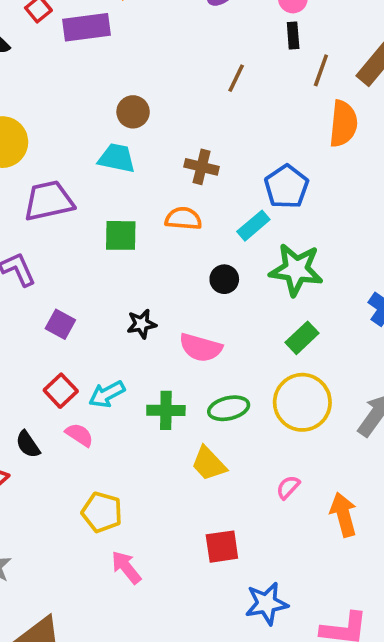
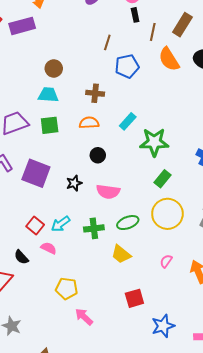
orange semicircle: (343, 124) -> (169, 59), turned 150
blue pentagon: (286, 187) -> (127, 66), moved, turned 30
green square: (121, 235) -> (50, 125), moved
black circle: (224, 279) -> (98, 155), moved
purple square: (60, 324) -> (36, 173), moved, size x1.8

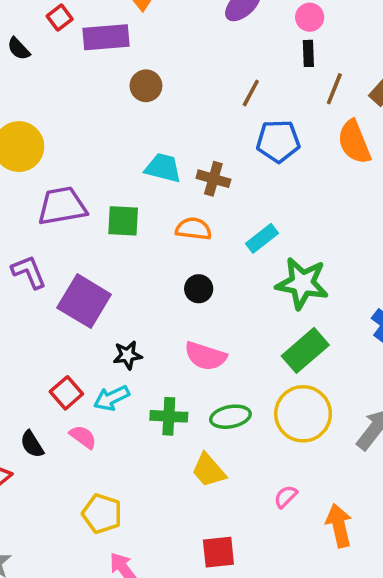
brown circle: (54, 68) -> (146, 86), moved
cyan trapezoid: (48, 95) -> (163, 168), moved
green rectangle: (162, 179) -> (305, 350), size x1.4
black star: (74, 183) -> (128, 355), moved

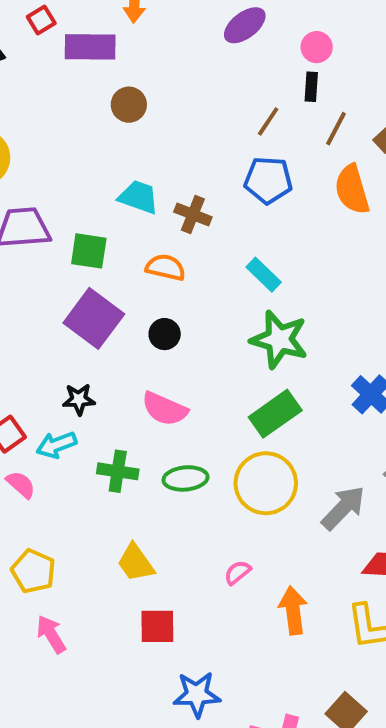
brown line: (251, 93) -> (268, 121), moved
cyan rectangle: (262, 238) -> (264, 275), moved, turned 76
purple square: (84, 301) -> (94, 318), moved
yellow trapezoid: (209, 470) -> (136, 563), moved

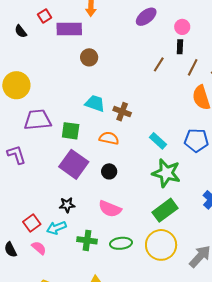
blue pentagon: (268, 180) -> (196, 140), moved

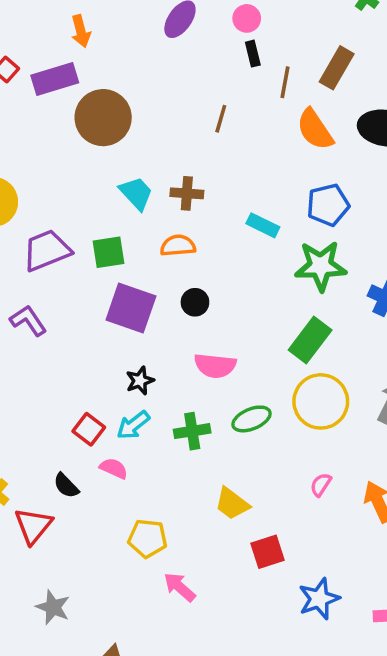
brown circle: (89, 57) -> (103, 118), size x1.8
brown line: (159, 64) -> (221, 119), moved
cyan trapezoid: (95, 103) -> (136, 193), turned 45
green star: (166, 173) -> (321, 266), moved

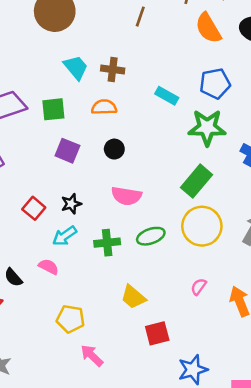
purple square: (131, 308) -> (67, 151), size x0.7
red square: (89, 429) -> (34, 208), moved

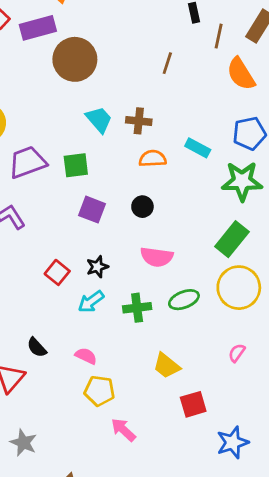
orange semicircle: (104, 107) -> (153, 159), moved
pink semicircle: (49, 267) -> (86, 356), moved

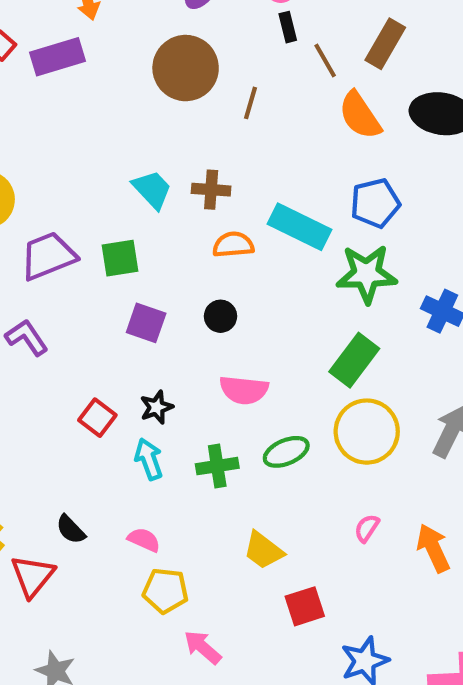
brown line: (219, 36) -> (325, 60), turned -40
brown circle: (75, 59) -> (186, 68), moved
cyan rectangle: (198, 148) -> (299, 227), size x1.6
cyan arrow: (91, 302) -> (149, 459), turned 108

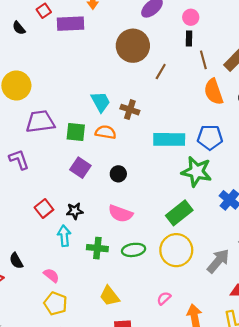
cyan rectangle: (299, 227) -> (169, 139), turned -40
orange semicircle: (233, 245) -> (106, 132), moved

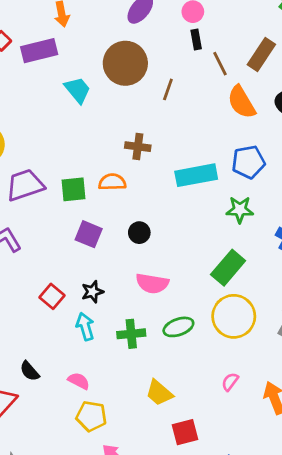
cyan trapezoid: (101, 102) -> (78, 90), moved
green star: (196, 172) -> (240, 210), size x0.7

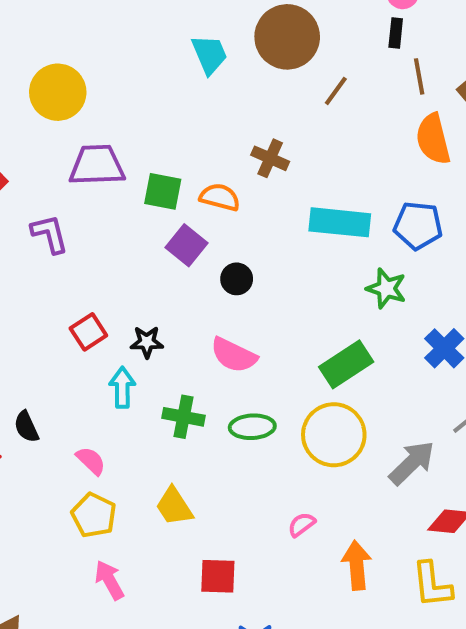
purple square: (89, 234) -> (187, 245), moved
yellow trapezoid: (159, 393) -> (174, 506), moved

